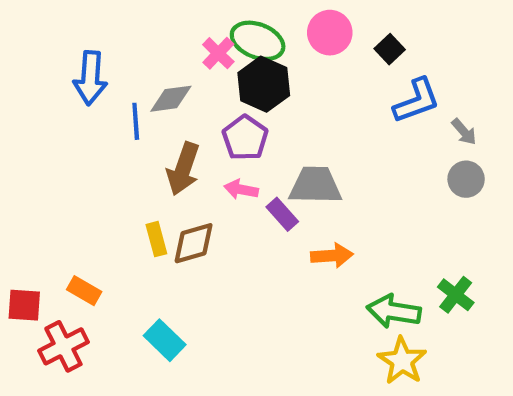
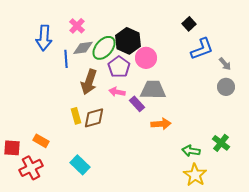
pink circle: (330, 33) -> (146, 58), moved
green ellipse: (258, 41) -> (104, 48), moved, turned -70
pink cross: (218, 53) -> (77, 26), moved
green arrow: (394, 311) -> (191, 151), size x0.7

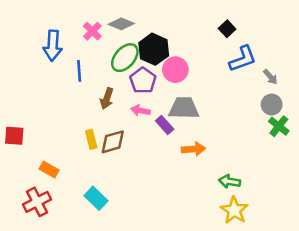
gray diamond: (83, 48) -> (121, 24), moved, turned 30
brown arrow: (89, 82) -> (107, 99), size x0.7
green cross: (221, 143) -> (279, 126), moved
red square: (12, 148) -> (14, 136), moved

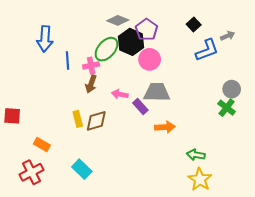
gray diamond: (121, 24) -> (118, 20), moved
pink cross: (92, 31) -> (91, 66), moved, turned 35
gray arrow: (270, 77) -> (228, 36), moved, turned -72
purple pentagon: (143, 80) -> (146, 30), moved
green cross: (279, 126) -> (227, 108), moved

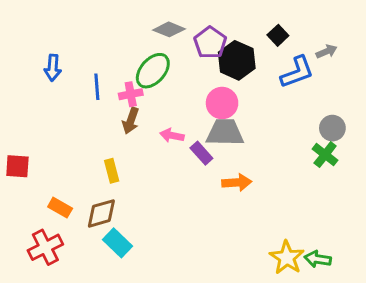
blue arrow: (45, 39) -> (53, 68), moved, size x0.7
black hexagon: (131, 42) -> (237, 60), moved
pink circle: (150, 59) -> (222, 103), moved
brown diamond: (96, 121) -> (101, 213), moved
green arrow: (196, 155) -> (318, 259), moved

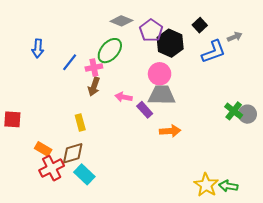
blue line: (97, 87) -> (70, 62), turned 42
gray circle: (332, 128) -> (247, 114), moved
red cross: (45, 247) -> (52, 168), moved

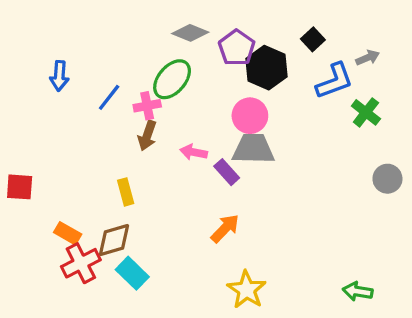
green cross: (234, 111) -> (366, 112), moved
orange arrow: (170, 131) -> (225, 228), moved, turned -42
yellow star: (206, 185) -> (247, 290), moved

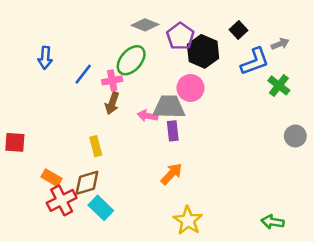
gray trapezoid: (253, 149) -> (169, 107), moved
purple rectangle: (227, 172) -> (173, 131), turned 36

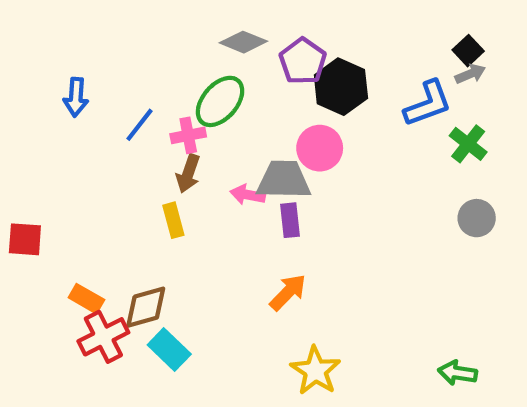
black square: (238, 30) -> (468, 51), moved
gray circle: (295, 136) -> (477, 218), moved
yellow rectangle: (96, 146) -> (173, 220), moved

